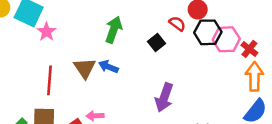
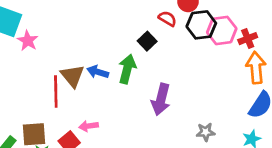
green arrow: (114, 30) -> (127, 69), moved
red cross: (249, 49) -> (248, 39), turned 35
red line: (49, 80) -> (56, 92), moved

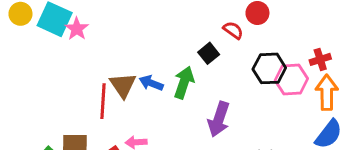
black hexagon: (201, 25) -> (269, 68), moved
pink hexagon: (222, 30) -> (291, 80), moved
pink star: (28, 41) -> (77, 29), moved

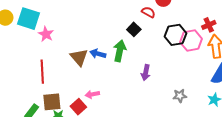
pink star: (77, 29) -> (46, 34), moved
red line: (103, 101) -> (42, 72), moved
purple arrow: (219, 119) -> (146, 73), size x0.7

